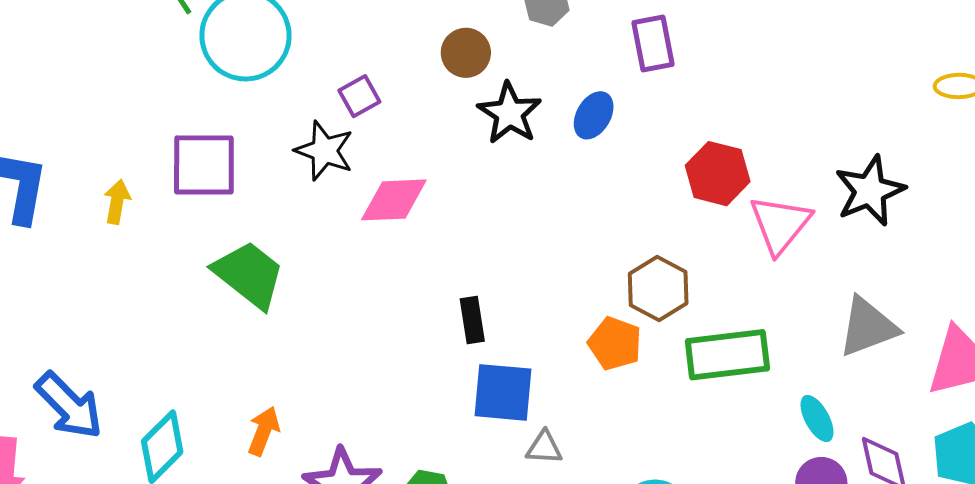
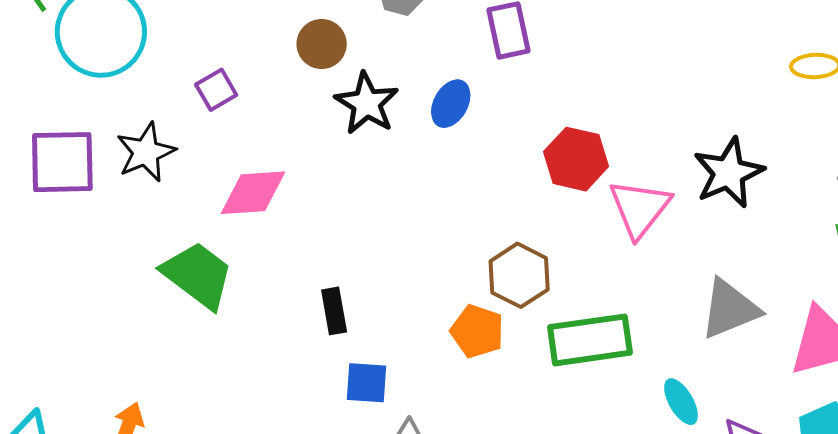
black star: (324, 151) -> (146, 152), moved, turned 30
green trapezoid: (249, 275) -> (198, 275), moved
blue square: (503, 392) -> (367, 383), size x0.7

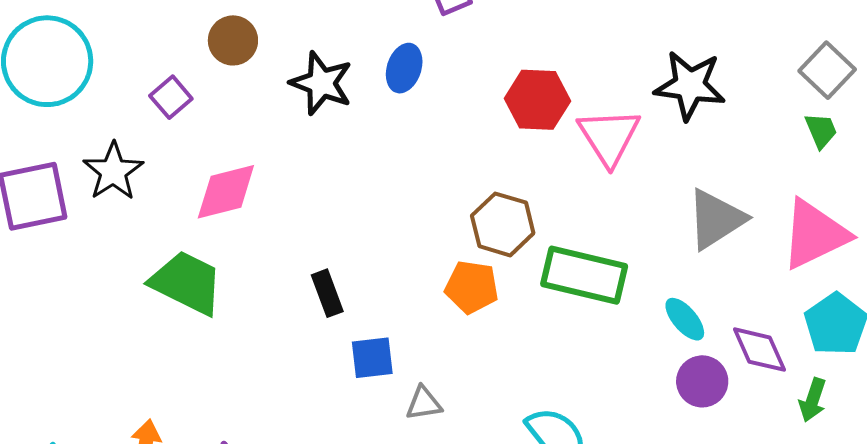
brown circle: (322, 44) -> (233, 40), moved
black star: (729, 173) -> (690, 85), turned -30
green rectangle: (590, 340) -> (584, 275), turned 32

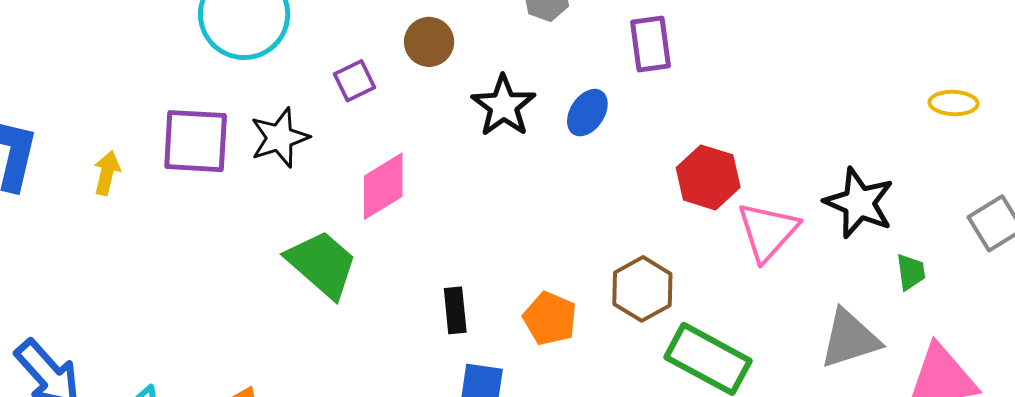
green trapezoid: (821, 130) -> (911, 272), moved
pink diamond: (226, 192) -> (383, 186), turned -32
orange pentagon: (472, 287) -> (550, 318), moved

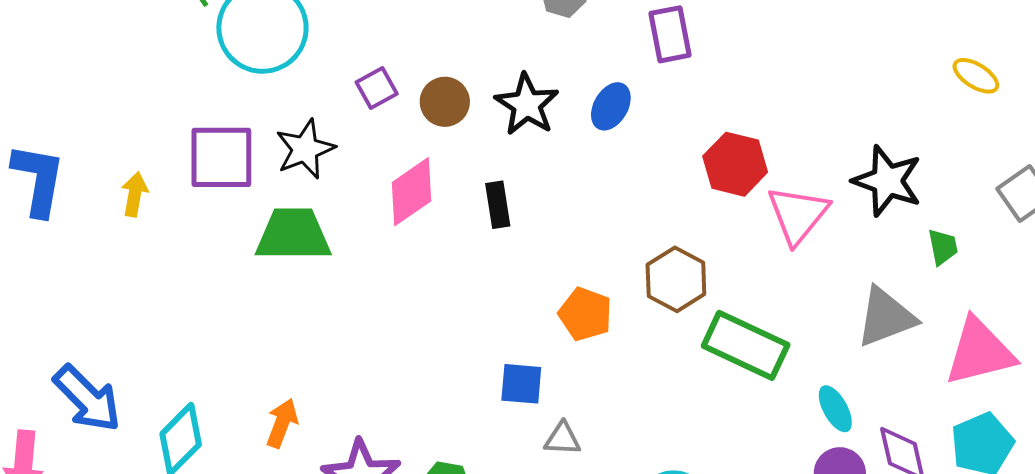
brown circle: (429, 42) -> (445, 102), moved
yellow ellipse: (954, 103) -> (976, 76), turned 33
green trapezoid: (322, 264) -> (293, 235), moved, turned -38
black rectangle: (455, 310) -> (498, 205), moved

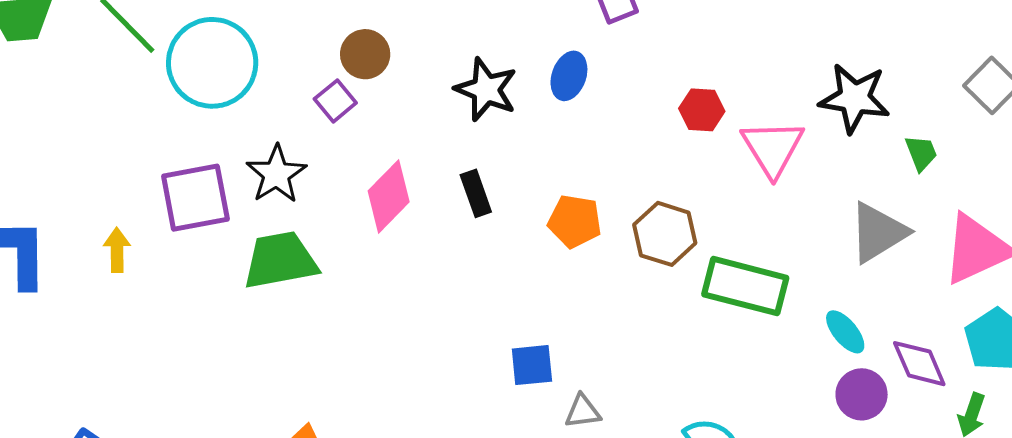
brown circle: (445, 102) -> (365, 54), moved
red hexagon: (735, 164) -> (702, 110), size x0.7
orange pentagon: (585, 314) -> (575, 221), moved

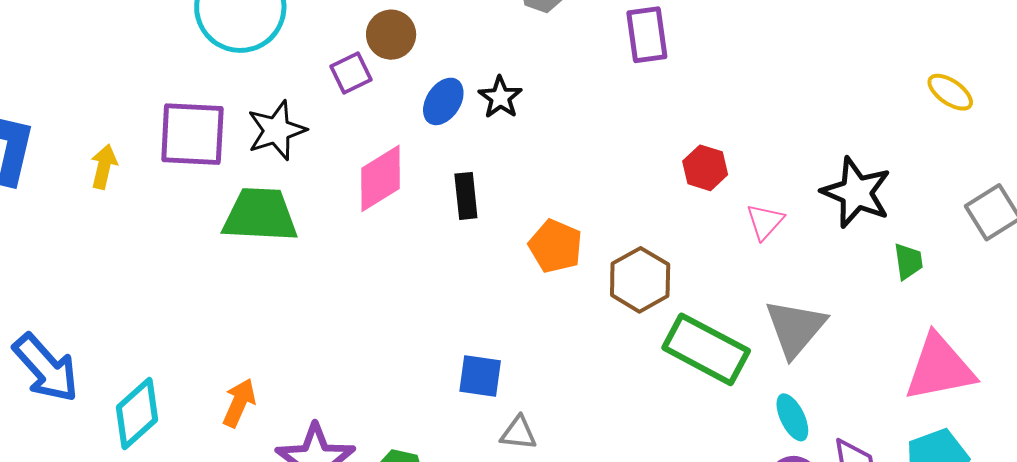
blue ellipse: (569, 76) -> (443, 101), moved
black star: (486, 90) -> (500, 97), size x0.7
pink triangle: (773, 148) -> (765, 222), size x0.6
gray triangle: (878, 232) -> (795, 328), moved, turned -32

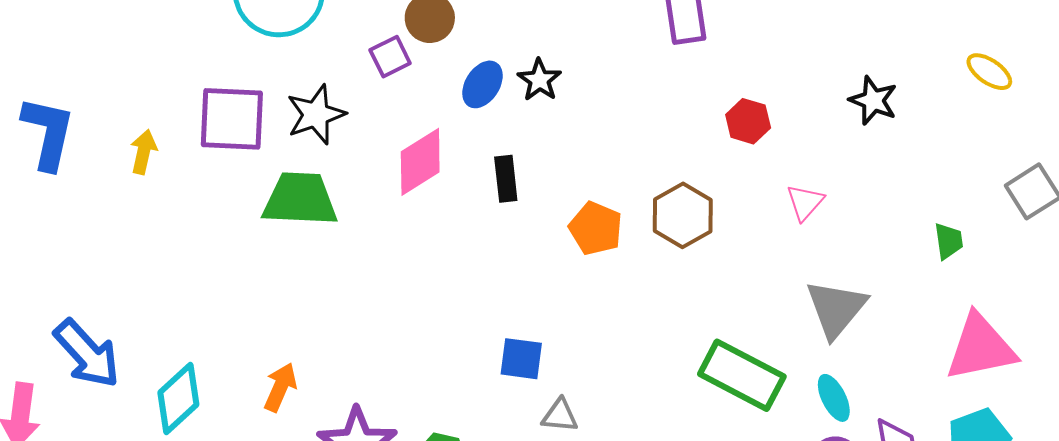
red hexagon: (705, 168) -> (748, 121), moved
black star: (856, 192) -> (873, 100), moved, size x0.7
brown hexagon: (640, 280) -> (683, 215), moved
green rectangle: (706, 349) -> (742, 375), moved

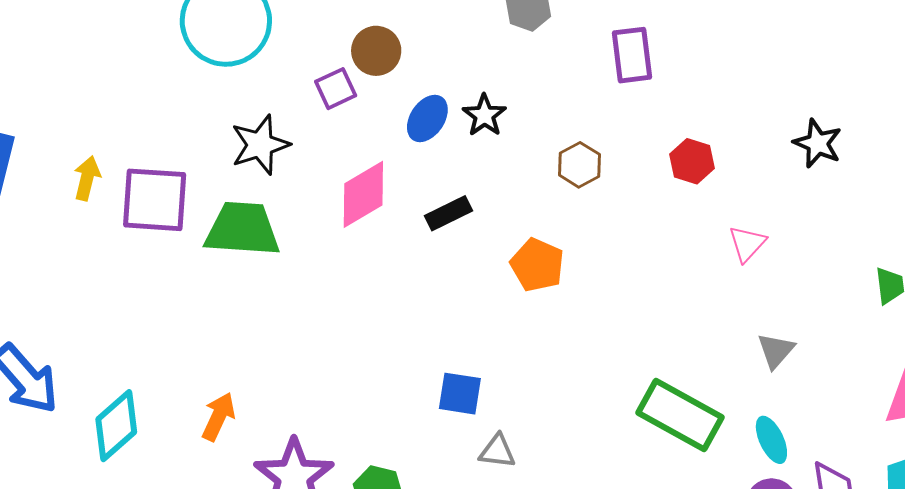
purple square: (232, 119) -> (155, 200), moved
black rectangle: (506, 179) -> (449, 213), turned 69
brown hexagon: (683, 215) -> (579, 165), moved, size x0.7
gray triangle: (836, 309) -> (776, 351), size x0.6

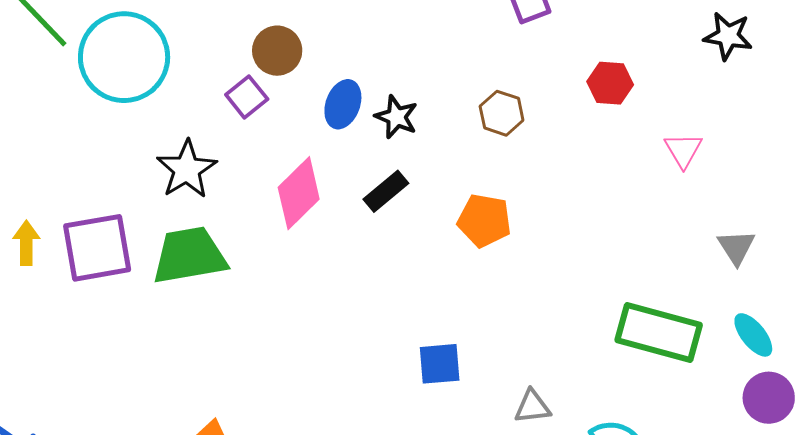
black star: (484, 115) -> (396, 117), moved
gray triangle: (497, 451) -> (532, 407), moved

